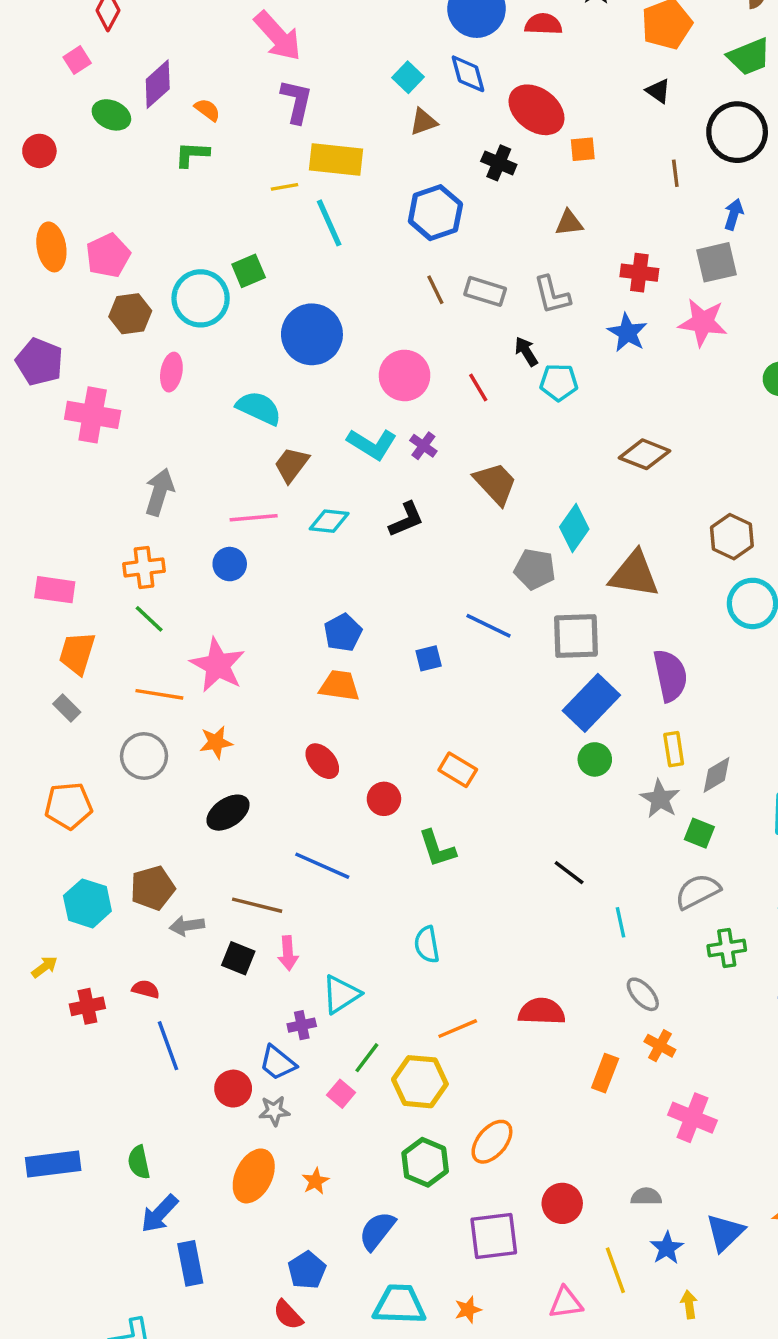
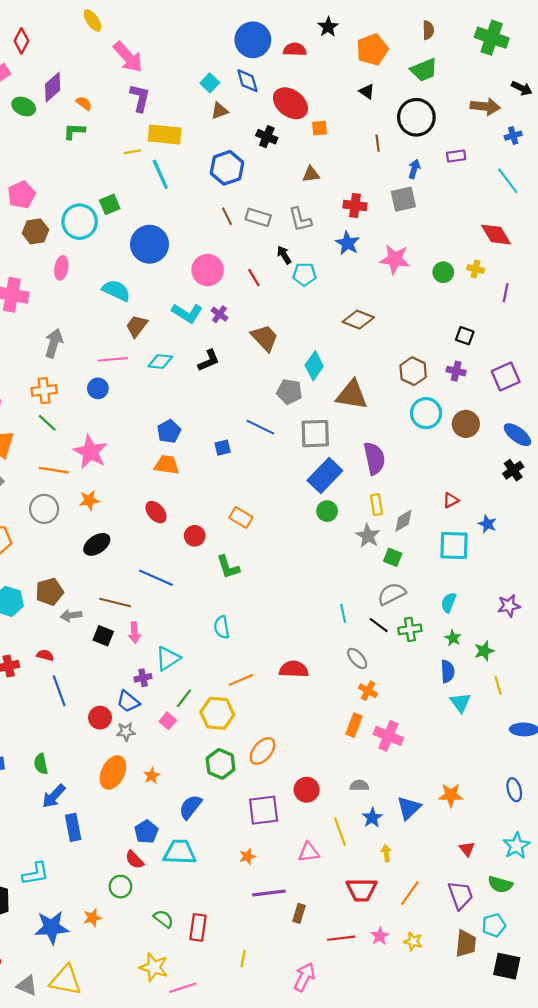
pink star: (703, 322) -> (395, 259), moved
black line: (569, 873) -> (379, 625), moved
orange rectangle: (605, 1073) -> (354, 725), moved
cyan trapezoid: (399, 1305) -> (180, 852), moved

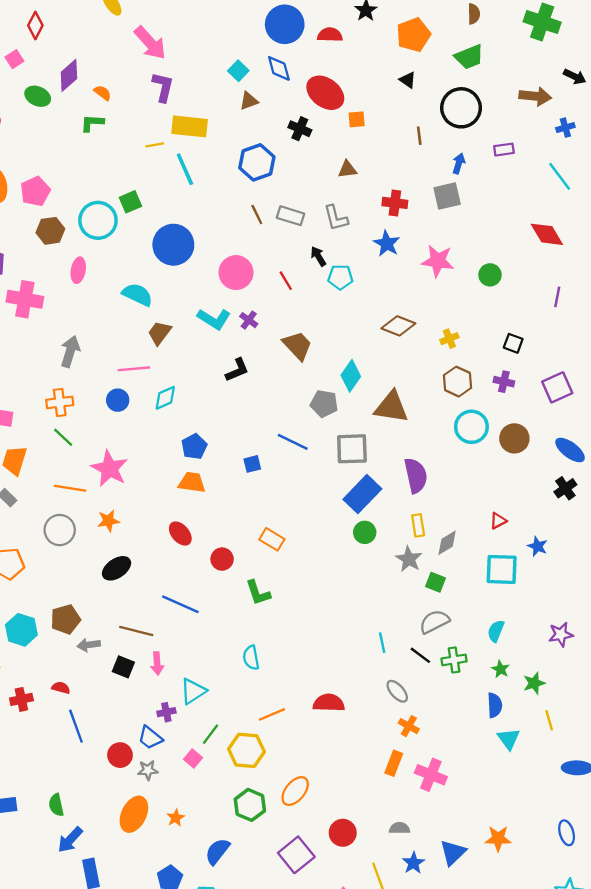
yellow cross: (476, 269) -> (449, 339), moved, turned -35
cyan diamond: (160, 361) -> (165, 398), moved, turned -30
purple square: (264, 810) -> (296, 855), turned -32

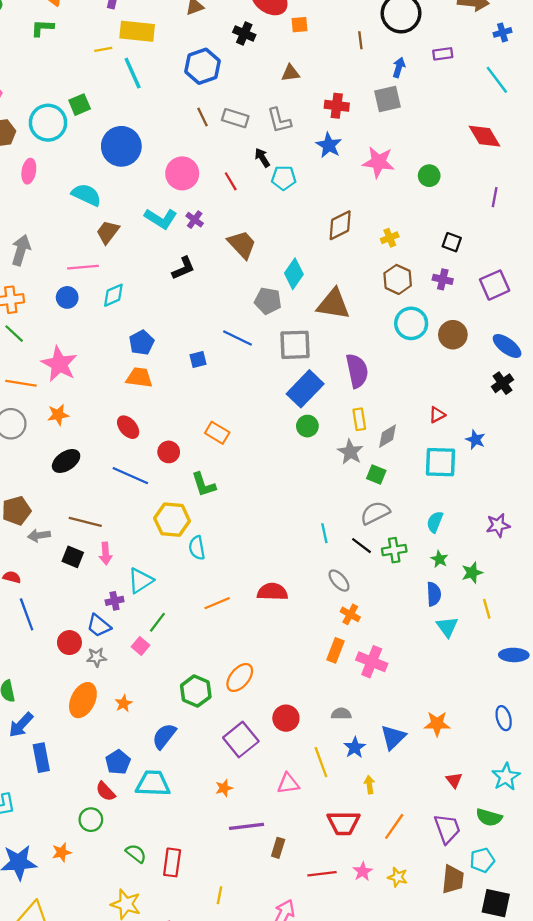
brown diamond: (398, 326) -> (340, 225), turned -48
blue line: (180, 604) -> (130, 476), moved
yellow hexagon: (246, 750) -> (172, 520), moved

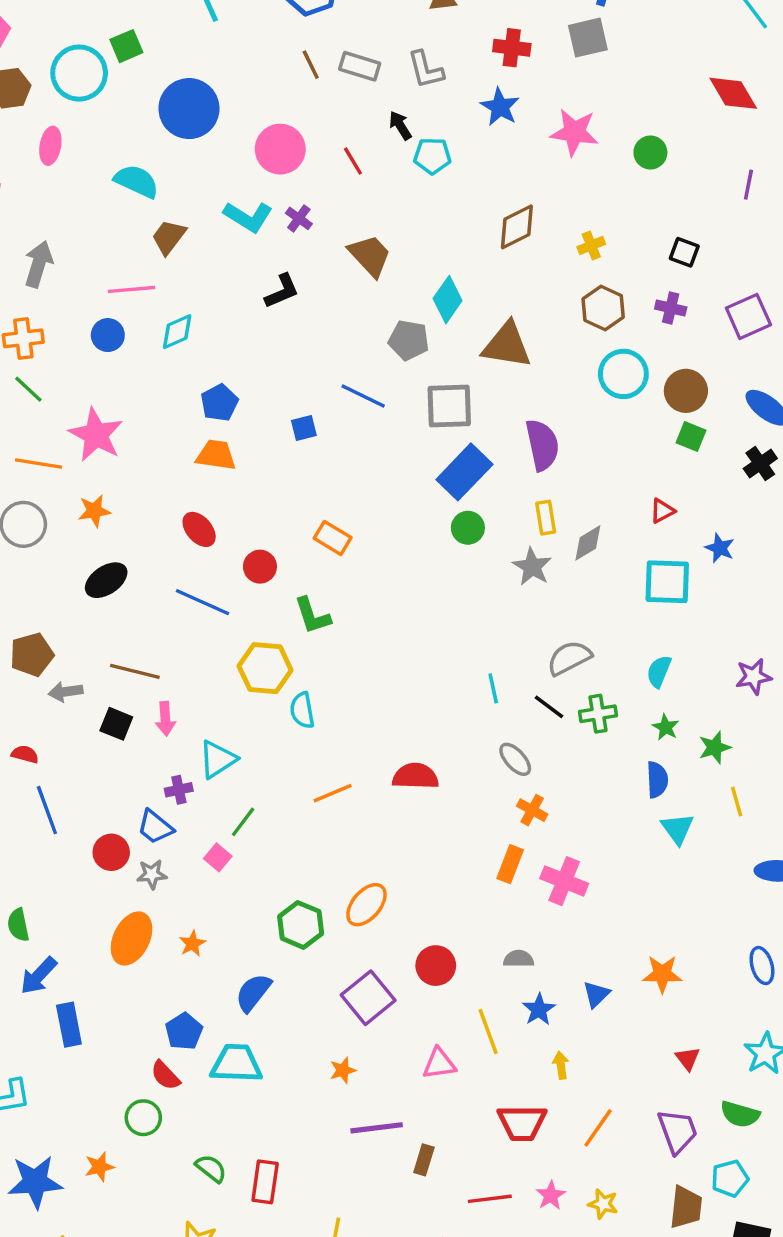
green square: (376, 475) -> (691, 436), moved
blue triangle: (393, 737) -> (596, 994), size x0.7

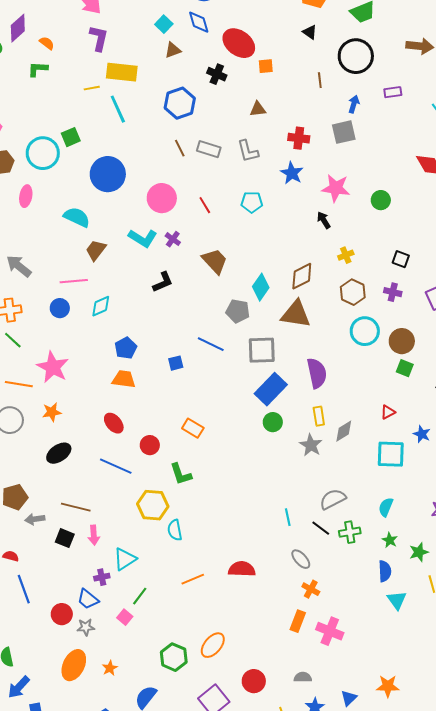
black arrow: (400, 125) -> (324, 220), moved
brown diamond: (517, 227) -> (302, 276), moved
gray arrow: (39, 264) -> (19, 266), turned -68

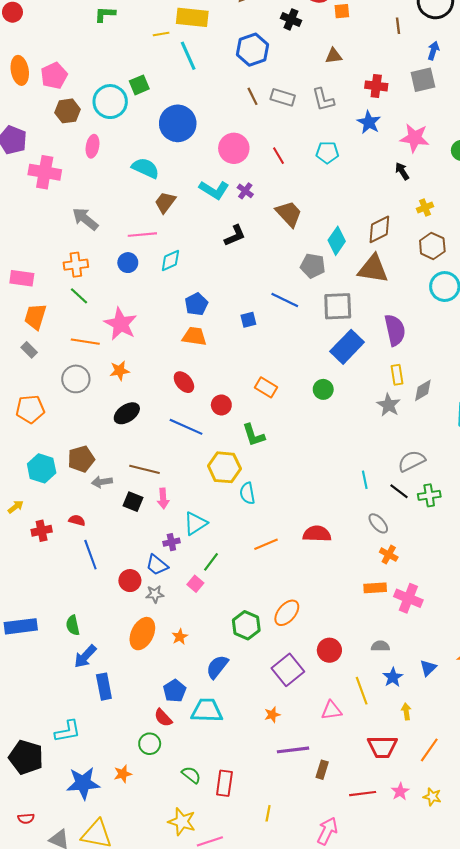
green circle: (273, 422) -> (323, 389), moved
orange rectangle: (298, 621) -> (375, 588), turned 65

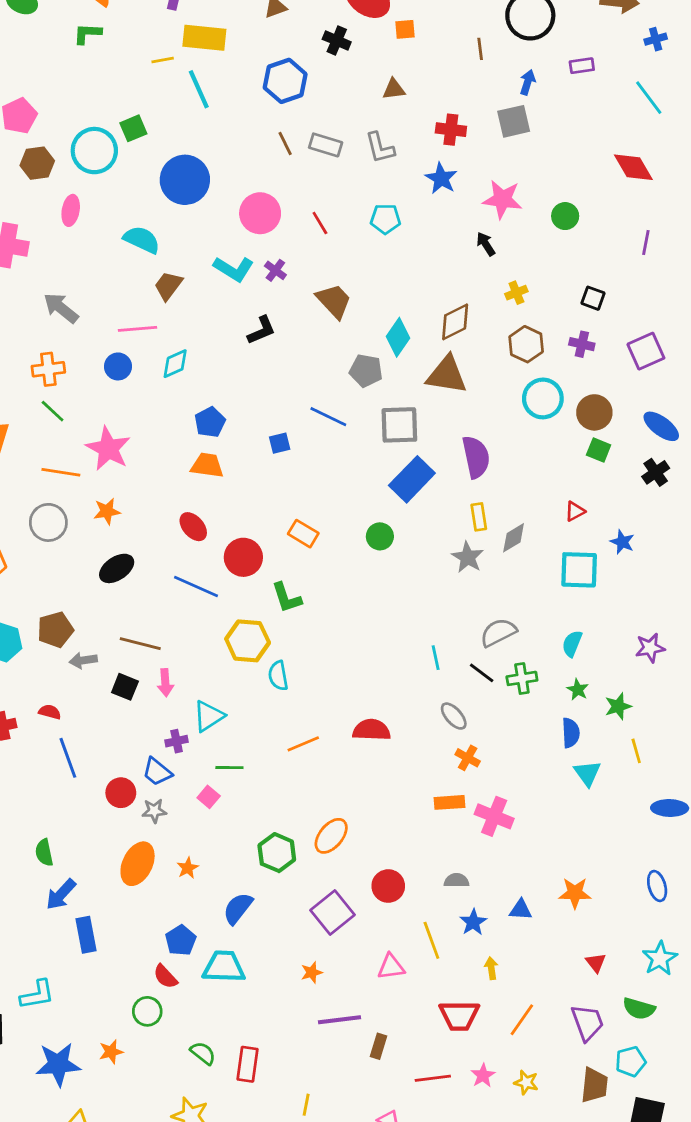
red circle: (221, 405) -> (243, 557), size x1.4
green line: (211, 562) -> (229, 768), turned 54
blue triangle: (428, 668) -> (521, 910), turned 48

